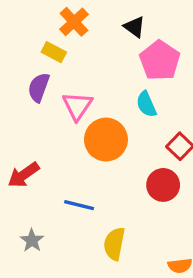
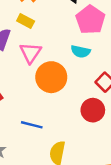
yellow rectangle: (54, 52) -> (26, 21), moved
cyan semicircle: (146, 104) -> (81, 51), turned -54

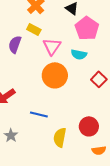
pink triangle: (30, 53) -> (52, 46), moved
red circle: (93, 110) -> (89, 126), moved

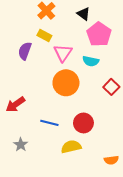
red circle: (89, 126) -> (83, 123), moved
yellow semicircle: (60, 137) -> (71, 147), turned 66

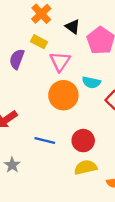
black triangle: (83, 14) -> (73, 27), moved
cyan semicircle: (91, 61) -> (91, 82), moved
yellow semicircle: (71, 147) -> (85, 167), moved

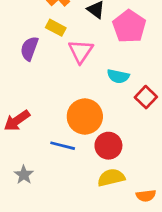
orange circle: (63, 95) -> (85, 117), moved

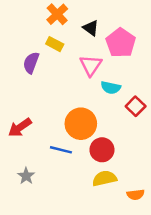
pink triangle: (81, 51) -> (91, 65), moved

